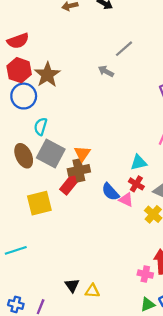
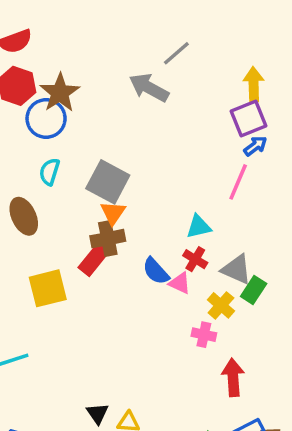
gray arrow: (106, 71) -> (149, 88), size x1.6
blue circle: (24, 96) -> (46, 118), moved
gray square: (51, 154) -> (108, 182), moved
pink cross: (145, 274) -> (204, 335), moved

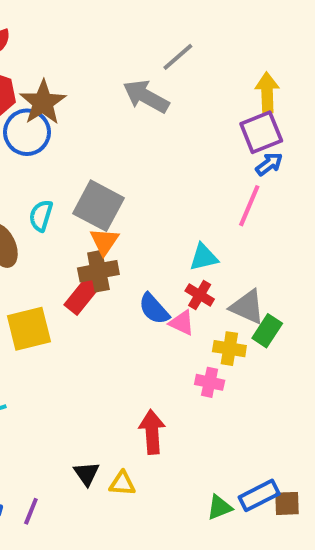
cyan semicircle: (49, 172) -> (41, 216), moved
yellow cross: (221, 305) -> (229, 349), turned -32
red arrow: (233, 377) -> (152, 432), moved

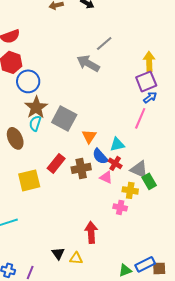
brown star: (43, 102) -> (36, 107), moved
orange triangle: (104, 241) -> (89, 136), moved
brown cross: (98, 271) -> (81, 168), moved
blue semicircle: (154, 309) -> (100, 156), moved
green rectangle: (267, 331) -> (149, 181), turned -63

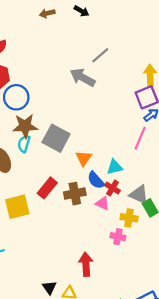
brown star: (36, 107) -> (25, 126), turned 30

